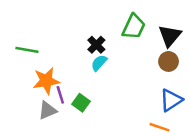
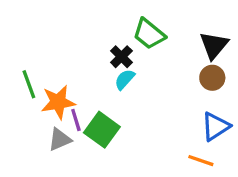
green trapezoid: (134, 27) -> (149, 34), moved, turned 104
green line: (27, 50) -> (29, 84), moved, turned 60
green square: (81, 103) -> (102, 130), size x1.5

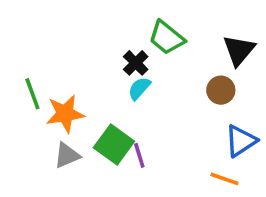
brown circle: (212, 78) -> (221, 90), moved
purple line: (76, 120) -> (139, 155), moved

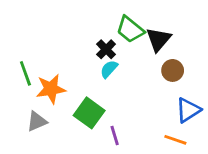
black triangle: (239, 50) -> (158, 39), moved
gray triangle: (67, 155) -> (37, 121), moved
purple line: (139, 155) -> (115, 136), moved

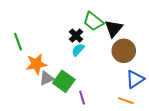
brown circle: (173, 70) -> (124, 51), size x1.5
green line: (25, 73) -> (18, 42), moved
gray triangle: (37, 121) -> (47, 78), moved

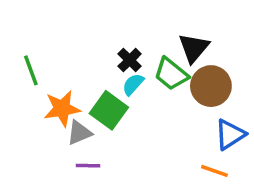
green trapezoid: (93, 21) -> (171, 74), moved
green square: (64, 81) -> (109, 110), moved
purple line: (82, 98) -> (88, 166), moved, turned -72

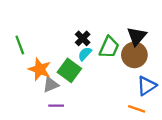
black triangle: (194, 48) -> (137, 36), moved
green trapezoid: (171, 74) -> (109, 47), turned -105
orange star: (62, 109) -> (40, 69), turned 30

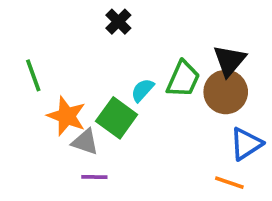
black cross: (83, 38) -> (118, 22), moved
gray triangle: (51, 85) -> (85, 142), turned 42

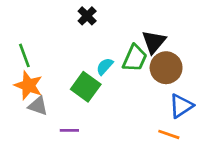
black triangle: (229, 61) -> (154, 42), moved
orange star: (67, 116) -> (28, 85), moved
gray triangle: (85, 142) -> (38, 106), moved

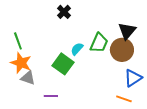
black triangle: (154, 42) -> (127, 31), moved

